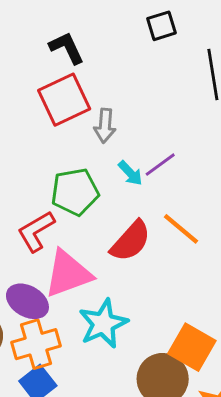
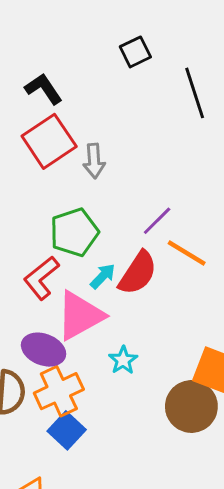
purple line: (160, 165) -> (157, 221), moved
cyan arrow: (130, 173) -> (103, 276), moved, turned -84
cyan star: (103, 324) -> (123, 360), size x0.6

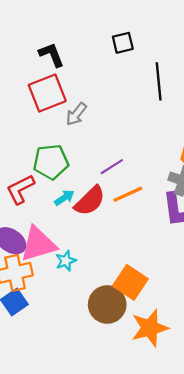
gray arrow: (94, 161) -> (76, 114), turned 30
orange line: (187, 253) -> (128, 194), turned -68
pink triangle: (80, 315) -> (38, 244), moved

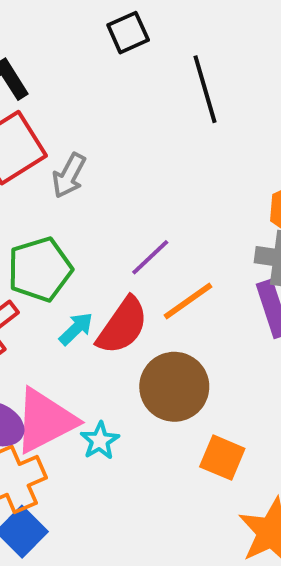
orange square: (130, 282) -> (222, 458), size x0.7
brown circle: (107, 305) -> (174, 387), moved

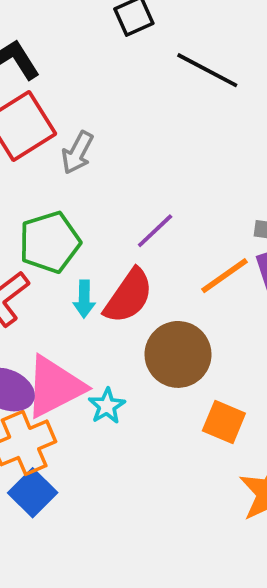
black line: (205, 89) -> (207, 70), turned -46
orange line: (188, 301) -> (225, 276), moved
cyan arrow: (76, 329) -> (84, 299), turned 135

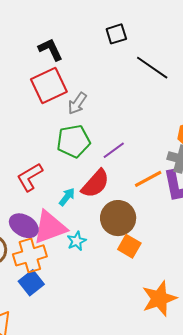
green pentagon: (50, 242) -> (73, 141), moved
cyan arrow: (84, 299) -> (67, 197), moved, turned -150
orange square: (224, 422) -> (129, 246), moved

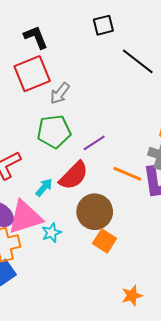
orange line: (148, 179) -> (127, 174), turned 48
orange star: (159, 299) -> (132, 296), size x0.6

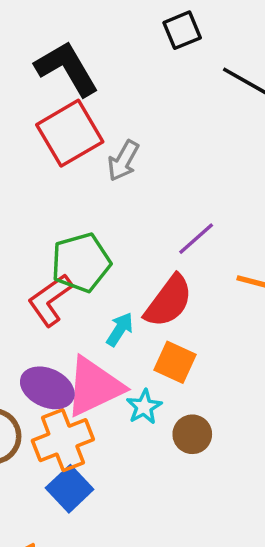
black L-shape: (36, 37) -> (67, 69), size x1.4
green pentagon: (54, 131) -> (81, 263), moved
brown circle: (95, 212) -> (192, 434), moved, size x0.6
orange square: (104, 241) -> (175, 362), moved

